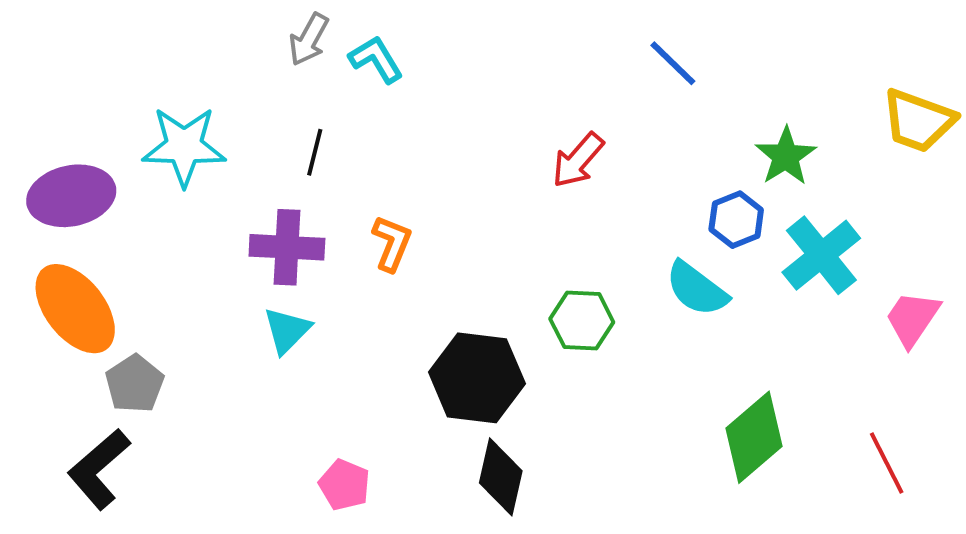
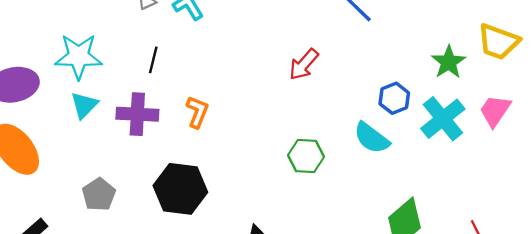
green star: (786, 156) -> (449, 62), moved
pink trapezoid: (912, 319) -> (495, 111), moved
cyan triangle: (287, 330) -> (84, 105), moved
black hexagon: (477, 378) -> (180, 189), moved
gray pentagon: (135, 384) -> (99, 195), moved

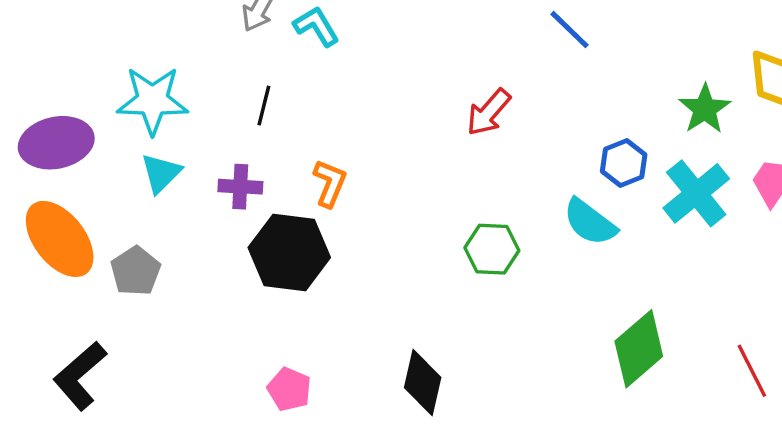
purple cross: (137, 114) -> (240, 187), size x0.7
black hexagon: (180, 189) -> (289, 252), moved
gray pentagon: (99, 195) -> (136, 271), moved

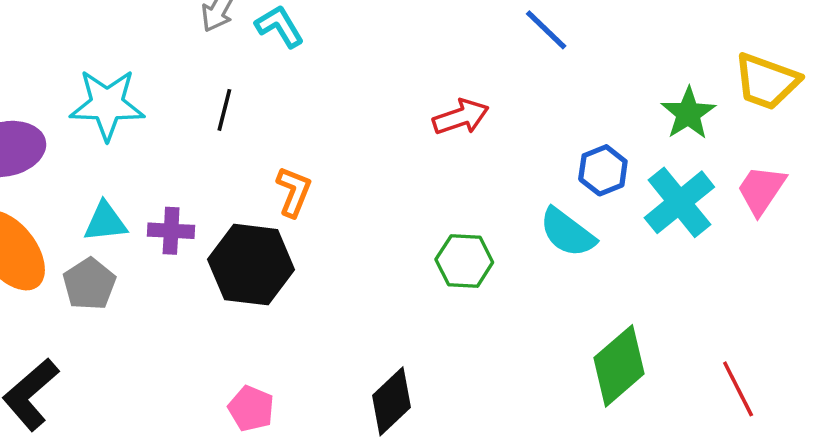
red arrow: (489, 112) -> (461, 117), turned -150
cyan triangle: (161, 173) -> (105, 222), moved, turned 39
purple cross: (240, 187) -> (171, 231), moved
black diamond: (423, 383) -> (391, 401), turned 34

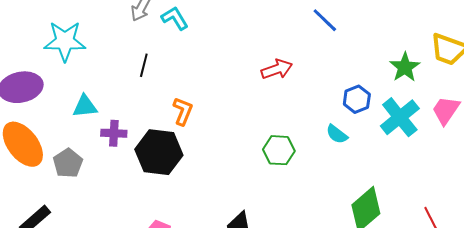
cyan star: (107, 105) -> (65, 41), moved
cyan triangle: (105, 222) -> (85, 106), moved
cyan semicircle: (567, 233) -> (337, 134), size x0.7

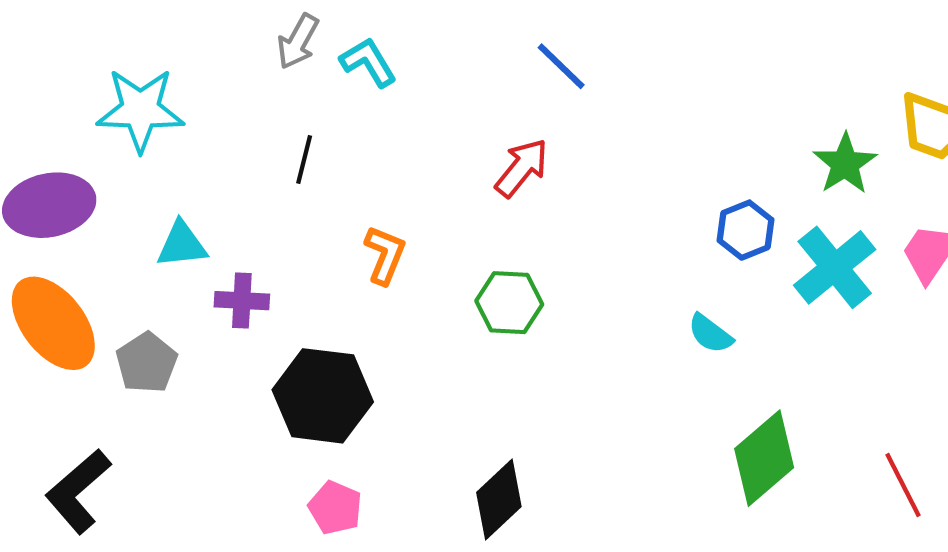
blue line: (325, 20) -> (561, 66), moved
red arrow: (277, 69) -> (522, 168), moved, turned -32
cyan semicircle: (337, 134) -> (710, 334), moved
green hexagon: (279, 150) -> (509, 303), moved
black hexagon: (159, 152) -> (323, 396), moved

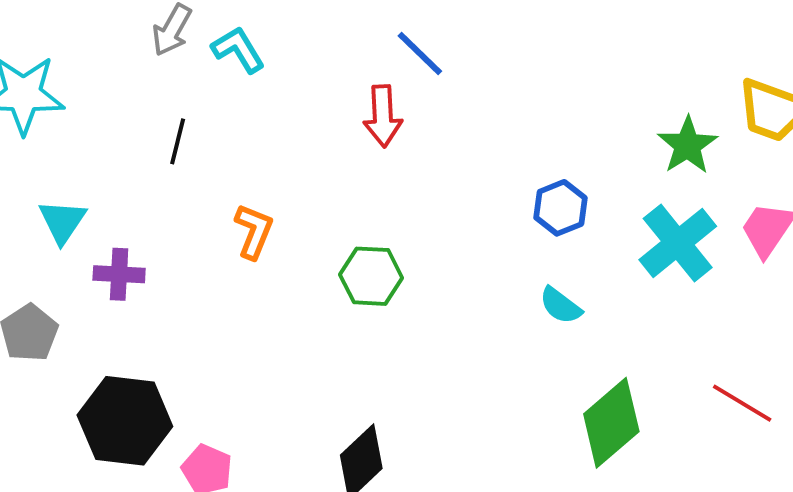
red arrow: (522, 168) -> (383, 116), moved, turned 138
blue hexagon: (746, 230) -> (561, 208), moved
cyan triangle: (182, 245) -> (62, 222), turned -50
black hexagon: (323, 396) -> (125, 421), moved
red line: (903, 485) -> (742, 403), moved, turned -32

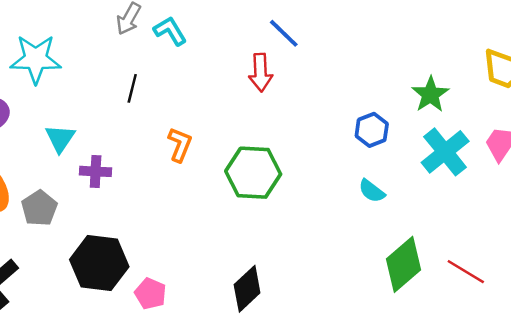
green star: (687, 145) -> (430, 94), moved
green hexagon: (371, 276) -> (253, 173), size x1.4
red line: (742, 403) -> (466, 272), moved

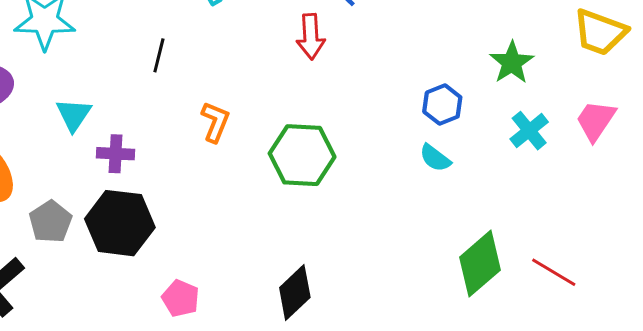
cyan cross: (445, 152) -> (529, 131), size x0.7
cyan semicircle: (372, 191) -> (435, 158), moved
gray pentagon: (39, 208) -> (50, 222), moved
black hexagon: (99, 263) -> (120, 223), moved

